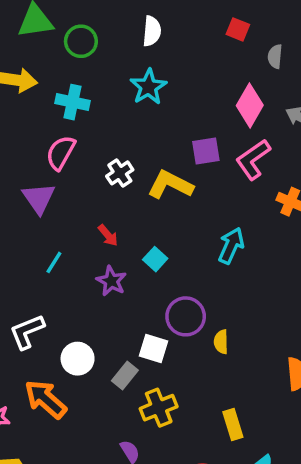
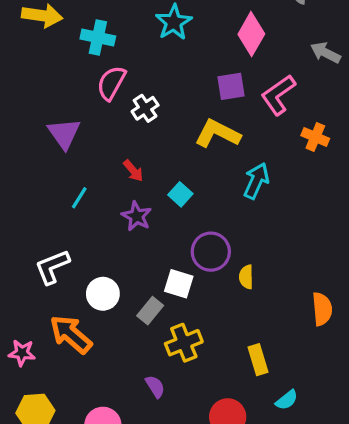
pink diamond: (250, 105) -> (251, 34), moved
pink semicircle: (61, 153) -> (111, 83), moved
yellow L-shape: (170, 185) -> (218, 134), moved

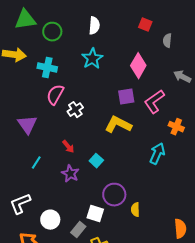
cyan arrow: (256, 181) -> (157, 154), moved

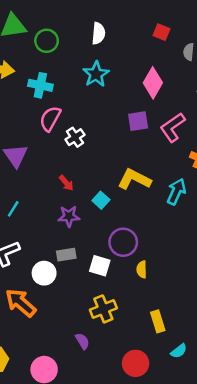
yellow L-shape: (118, 125) -> (134, 179), moved
cyan line: (36, 163) -> (13, 209), moved
purple star: (70, 174) -> (69, 216), turned -30
yellow semicircle: (135, 210) -> (142, 269), moved
gray rectangle: (78, 230) -> (66, 255), moved, turned 42

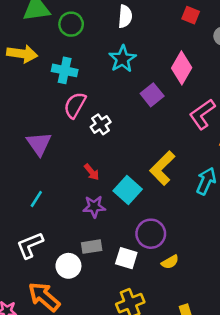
purple square: (138, 121) -> (152, 95), moved, turned -30
yellow L-shape: (134, 179) -> (162, 168), turned -72
cyan square: (101, 200) -> (128, 190), size x1.5
yellow semicircle: (142, 269) -> (170, 262), turned -119

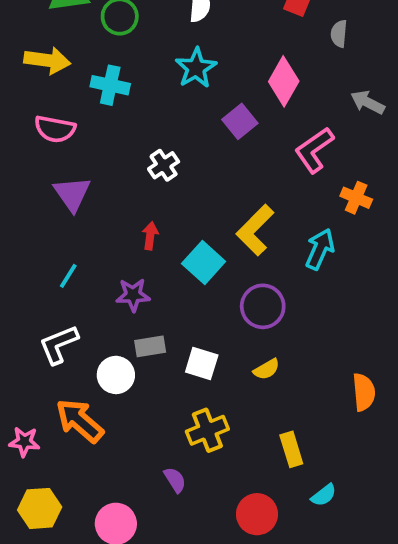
pink semicircle: (75, 105) -> (55, 129), moved, turned -108
red arrow: (92, 172) -> (150, 236), turned -132
purple star: (94, 207) -> (133, 295), moved
purple circle: (151, 234) -> (263, 306), moved

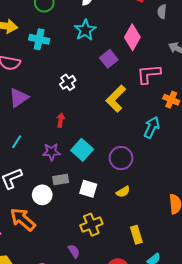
pink L-shape: (314, 150) -> (149, 74), turned 30
purple triangle: (72, 194) -> (19, 98), turned 30
yellow L-shape: (255, 230) -> (116, 99), moved
cyan square: (204, 262) -> (82, 150), moved

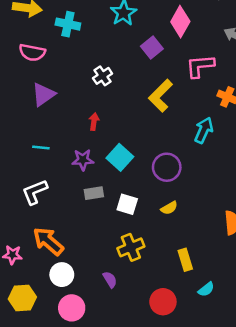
cyan line: (17, 142) -> (41, 147), turned 64
white circle: (42, 195) -> (62, 275), moved

